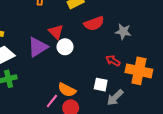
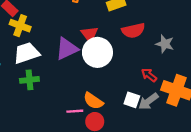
white circle: (65, 47) -> (97, 52), size x1.6
gray arrow: (115, 98) -> (148, 101), moved
pink line: (52, 101) -> (75, 111), turned 40

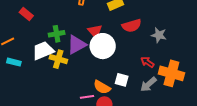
yellow cross: (20, 26) -> (58, 59), moved
green cross: (29, 80) -> (57, 34), moved
white square: (132, 100) -> (122, 80), moved

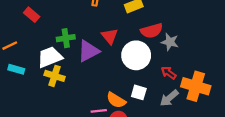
gray star: (159, 35) -> (170, 42), moved
white circle: (103, 46) -> (136, 55), moved
yellow cross: (58, 59) -> (55, 76), moved

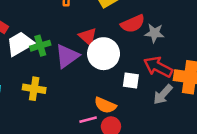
white circle: (136, 55) -> (104, 54), moved
white trapezoid: (50, 57) -> (20, 44), moved
red arrow: (169, 73) -> (158, 67), size x1.6
white square: (139, 92) -> (131, 80), moved

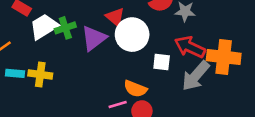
yellow cross: (34, 89) -> (40, 75), moved
gray arrow: (163, 95) -> (196, 76), size x1.4

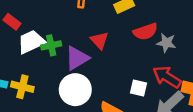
white circle: (132, 35) -> (75, 90), moved

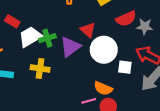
yellow cross: (22, 87) -> (40, 68), moved
white circle: (75, 90) -> (104, 50), moved

